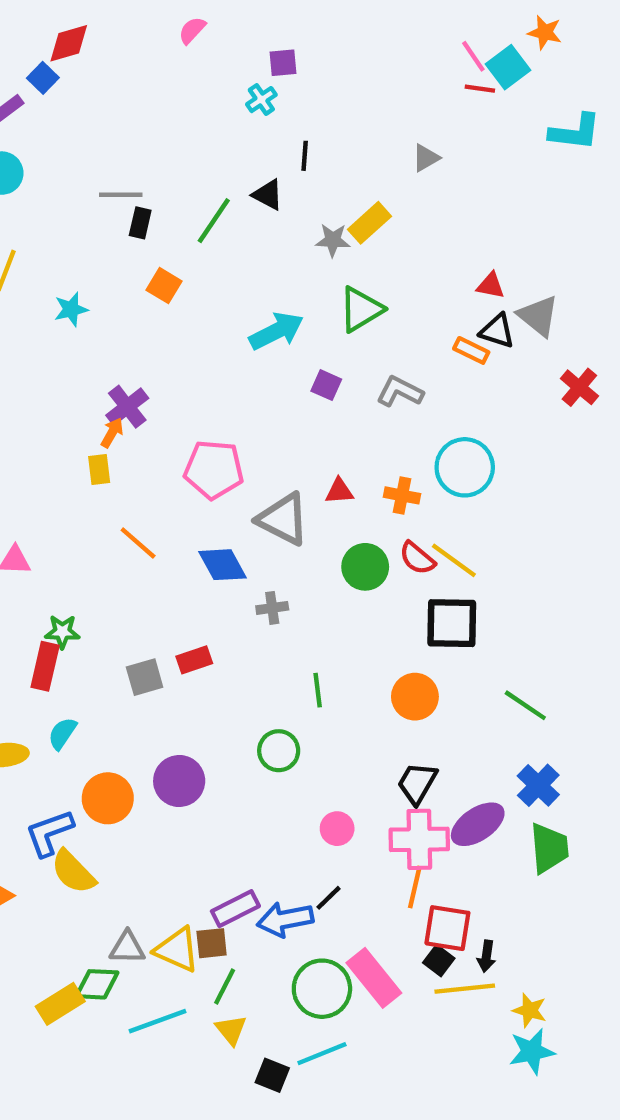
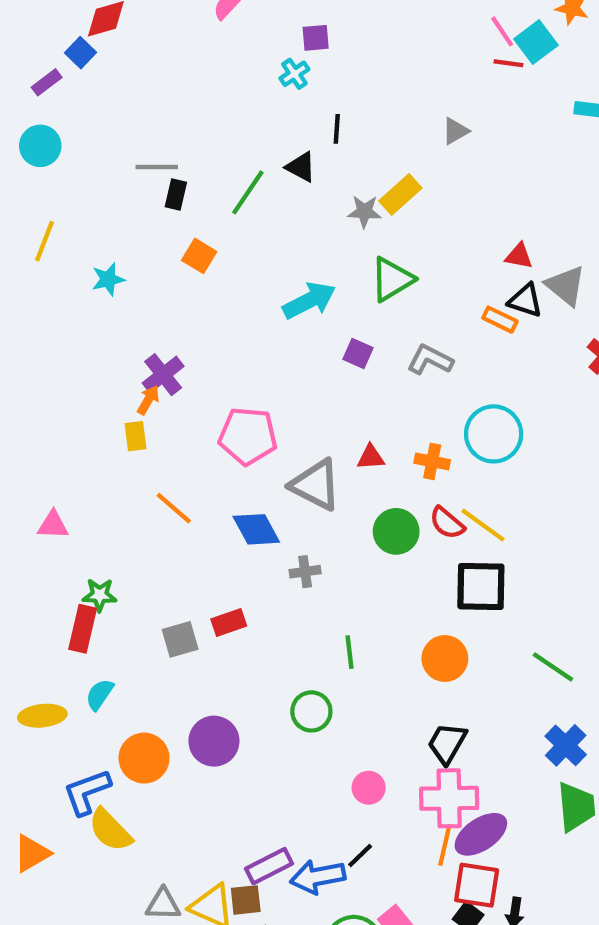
purple ellipse: (478, 824) -> (481, 834), moved

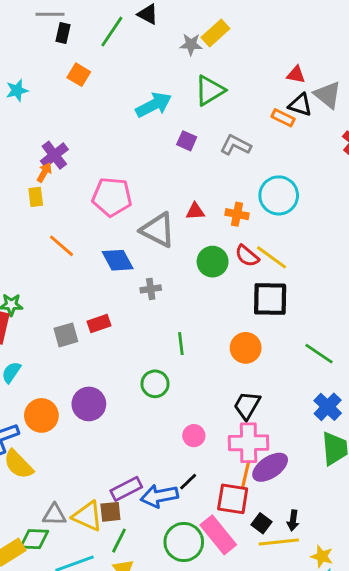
red square: (477, 885) -> (233, 499), moved

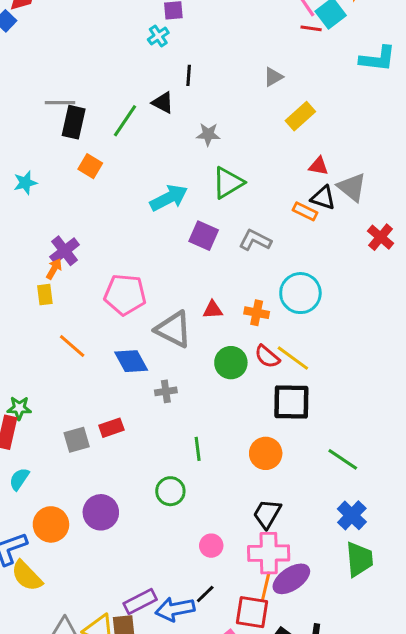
black rectangle: (63, 33) -> (74, 122), size x1.5
yellow rectangle: (215, 33) -> (300, 116), moved
purple square: (187, 141) -> (204, 236), size x1.4

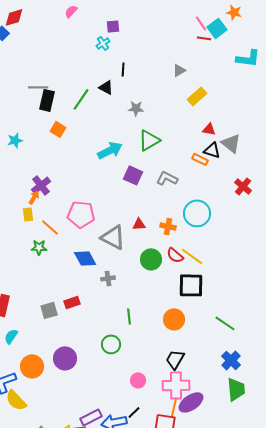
red cross: (381, 237) -> (243, 186), moved
orange line: (72, 346) -> (50, 227), moved
green star: (19, 408) -> (39, 247), moved

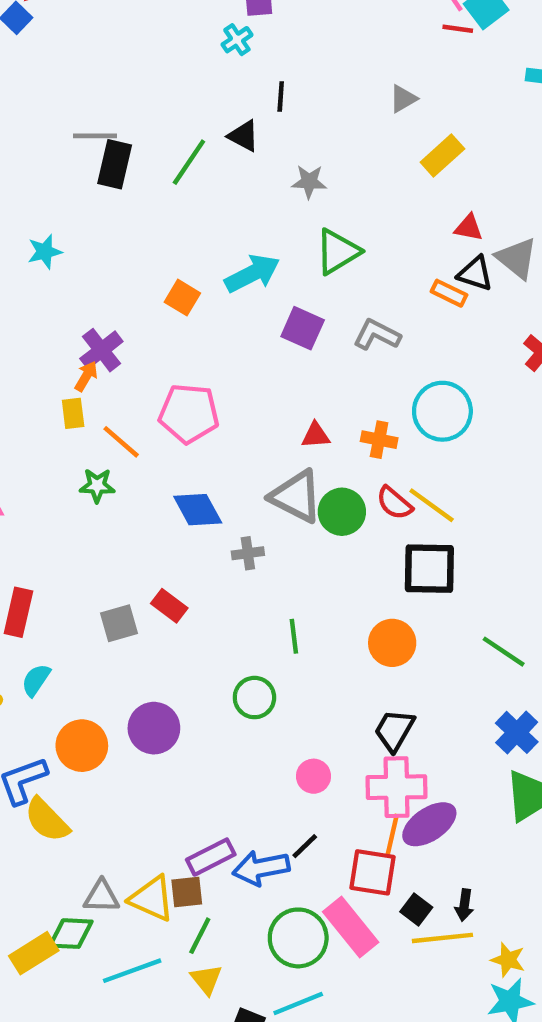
orange square: (58, 129) -> (182, 298), moved
gray triangle: (113, 237) -> (296, 496), moved
red rectangle: (72, 302) -> (169, 606), turned 56

